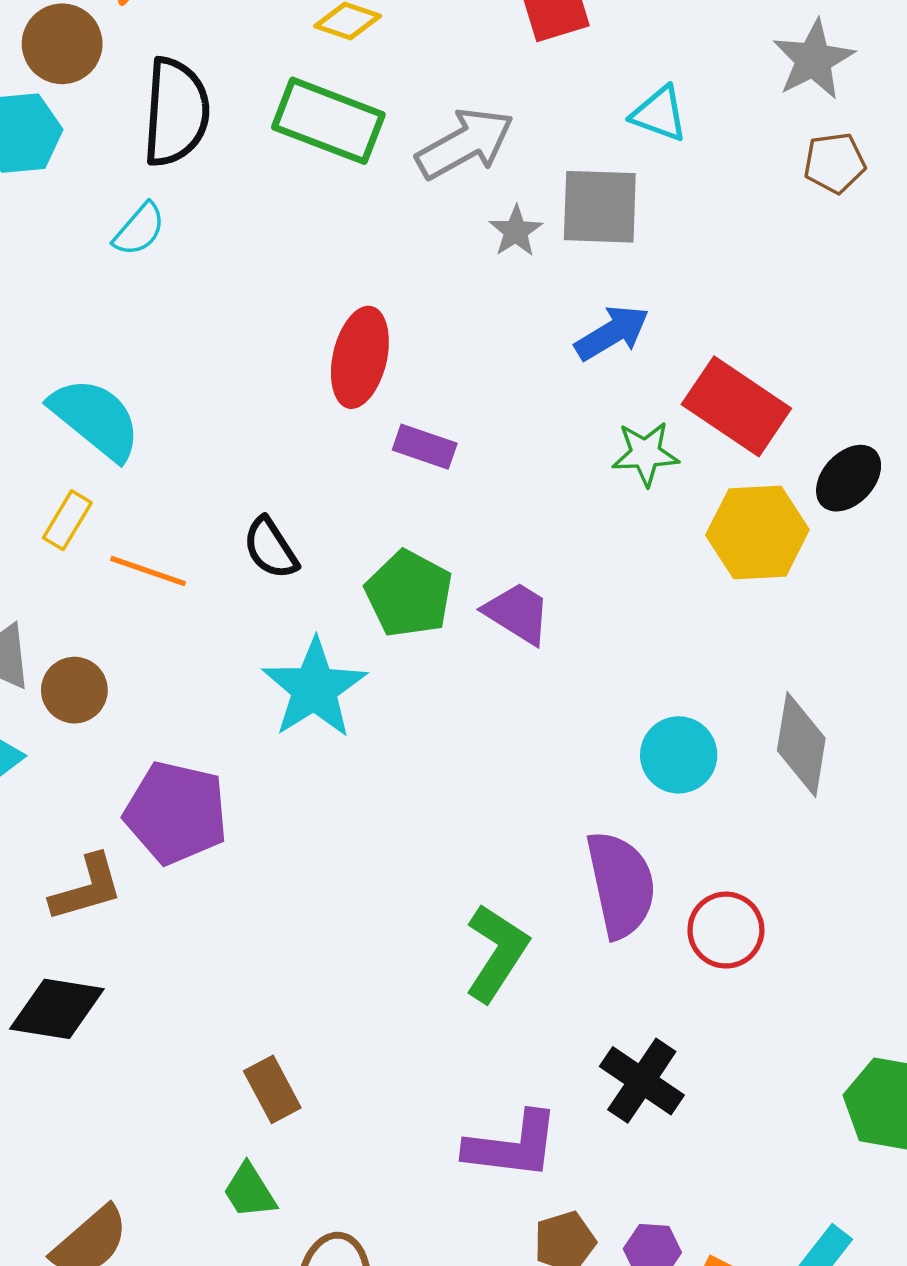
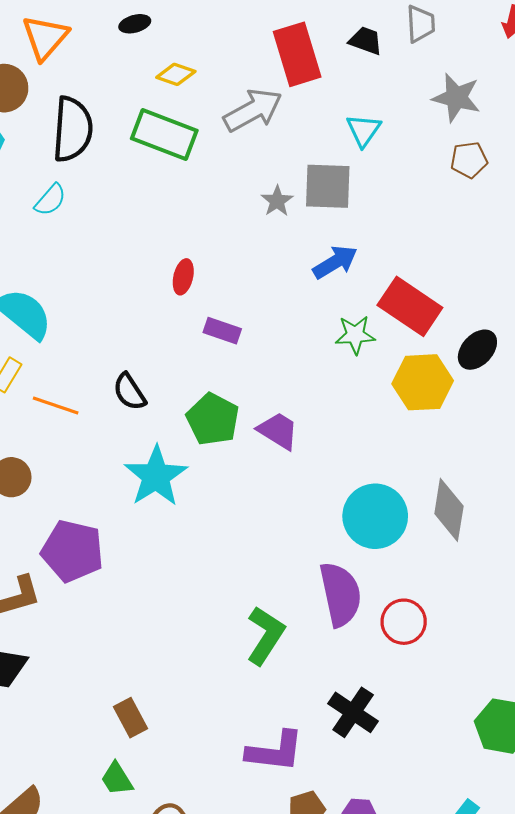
gray star: (814, 60) -> (456, 98), turned -30
cyan triangle: (659, 114) -> (364, 130), turned 45
gray arrow: (465, 144) -> (253, 110), moved
red ellipse: (360, 357) -> (183, 277), size x0.6
cyan circle: (679, 755) -> (375, 516), size x1.4

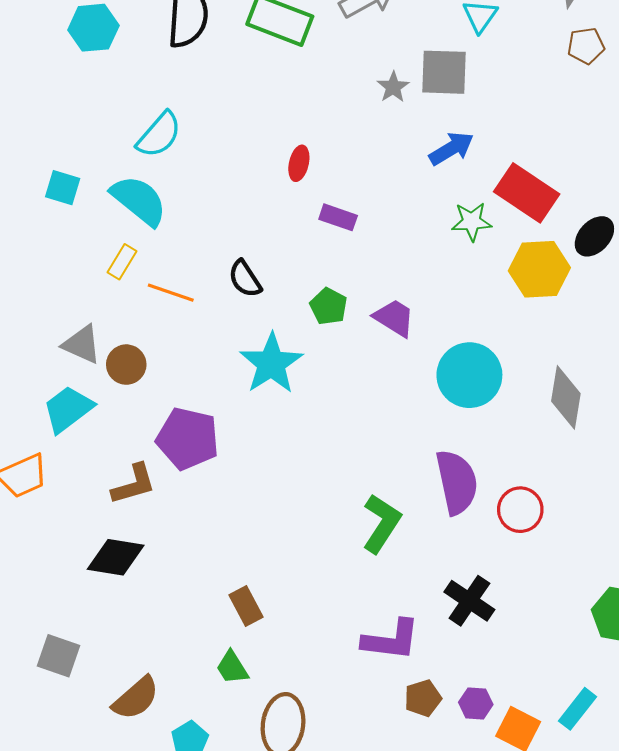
cyan semicircle: (50, 200) -> (159, 135), moved, size x1.4
green pentagon: (213, 419) -> (329, 306), size x0.7
cyan circle: (375, 516) -> (469, 375), moved

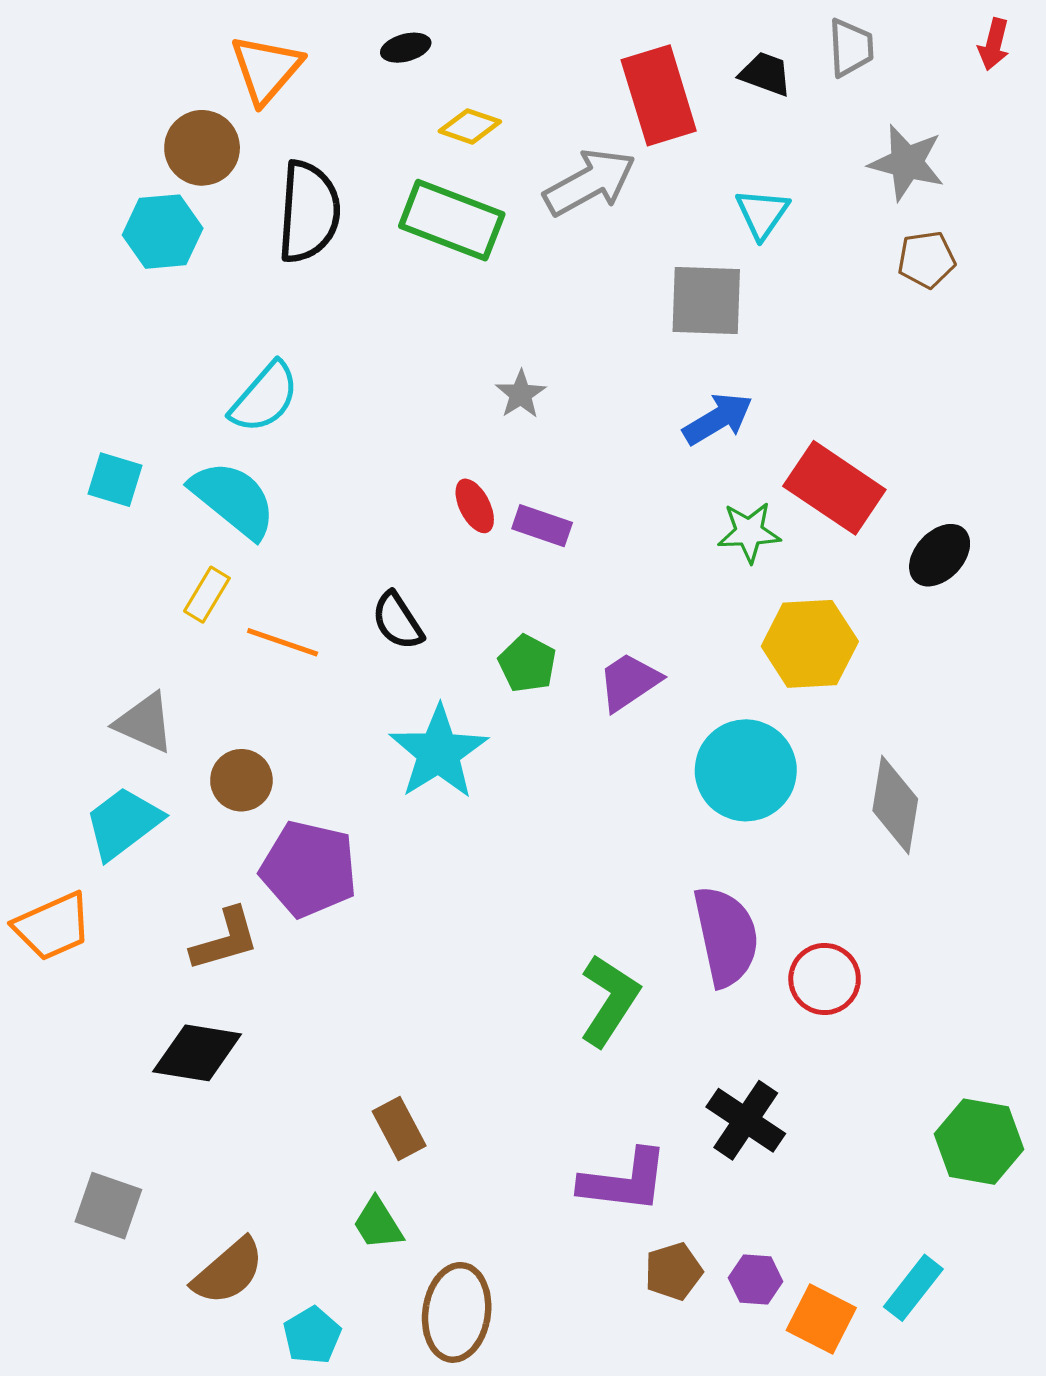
gray star: (393, 87) -> (521, 394), moved
red ellipse: (299, 163) -> (475, 506), moved, turned -40
yellow hexagon: (539, 269) -> (810, 644), moved
purple trapezoid: (394, 318) -> (629, 682), turned -66
brown circle: (126, 365) -> (241, 780), moved

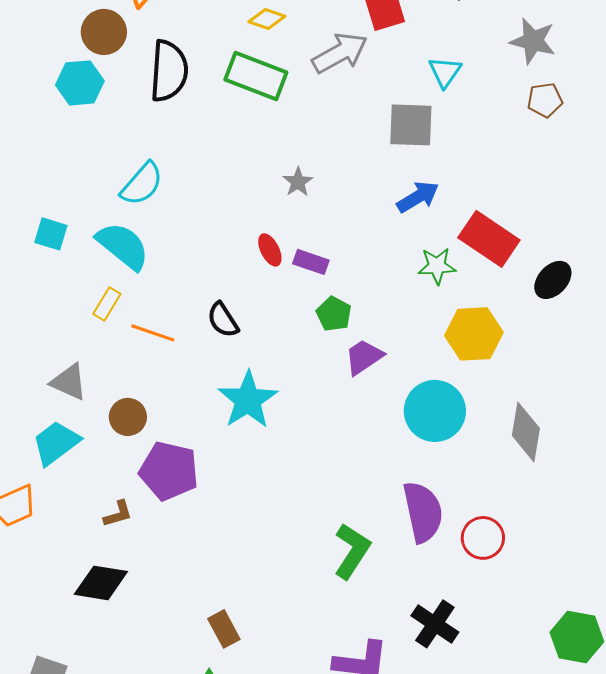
green pentagon: (527, 664) -> (334, 314), moved
brown L-shape: (225, 940) -> (118, 514), size x0.7

